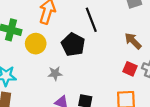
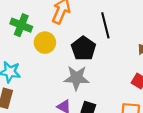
gray star: (55, 73) -> (76, 78), moved, size x1.6

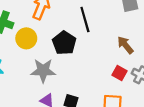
gray star: (76, 78) -> (43, 71), moved

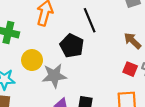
yellow circle: (26, 38) -> (32, 60), moved

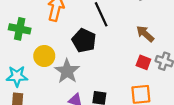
gray star: (54, 76) -> (67, 71), turned -30

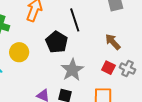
gray star: (67, 71) -> (72, 70), moved

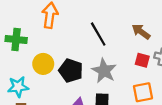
black line: (75, 20) -> (98, 34), moved
black pentagon: (57, 42) -> (71, 71), moved

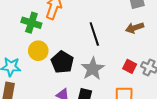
brown arrow: (141, 32) -> (135, 28), moved, turned -66
green cross: (16, 39) -> (31, 23), moved

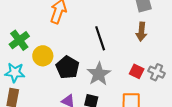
green cross: (31, 23) -> (19, 40), moved, turned 36
brown arrow: (135, 28) -> (141, 32), turned -66

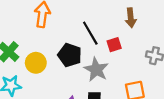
black pentagon: (68, 67) -> (70, 55), moved
red square: (137, 71) -> (114, 45), moved, turned -32

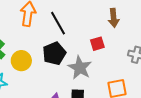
black line: (90, 33) -> (58, 23), moved
black pentagon: (70, 55) -> (54, 53), turned 30

